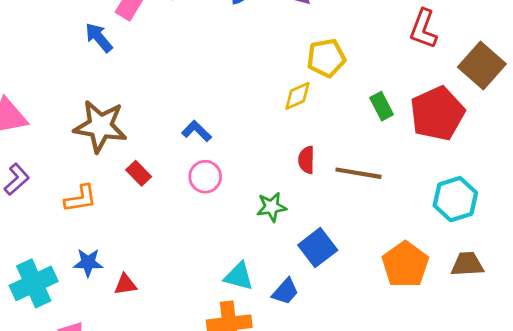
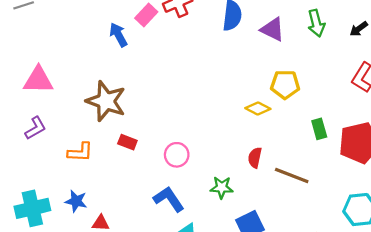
yellow diamond: (297, 96) -> (258, 108), turned 40
blue L-shape: (197, 131) -> (169, 199), moved, size x1.4
red rectangle: (139, 173) -> (127, 142), turned -36

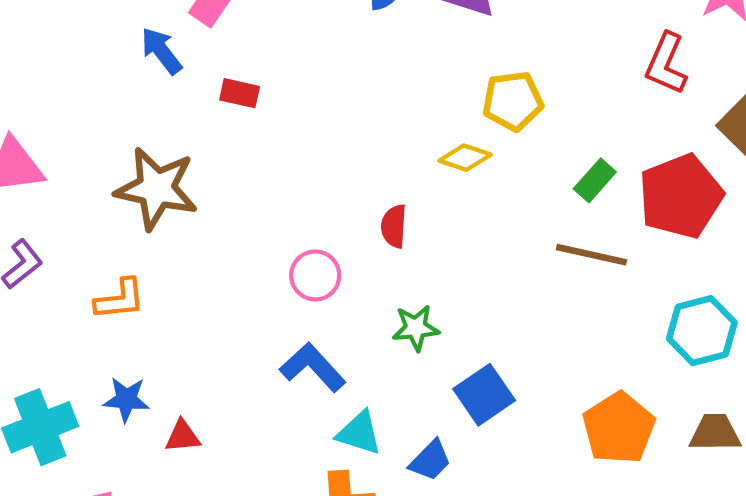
green rectangle: (319, 129) -> (595, 180), turned 66
red rectangle: (127, 142) -> (240, 93), moved
red semicircle: (255, 158) -> (394, 226), moved
brown line: (292, 175) -> (592, 255), moved

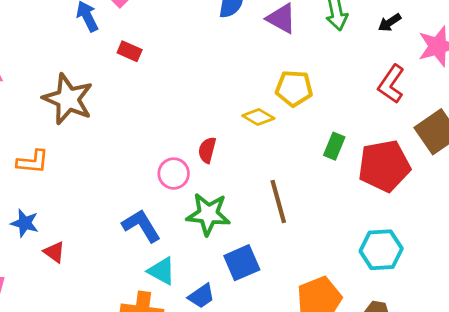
green rectangle: (595, 180) -> (334, 146), turned -30
brown line: (592, 255) -> (278, 202), moved, turned 51
pink circle: (315, 275) -> (174, 174), moved
green star: (416, 328) -> (208, 214), size x1.5
red triangle: (183, 436) -> (54, 252), turned 30

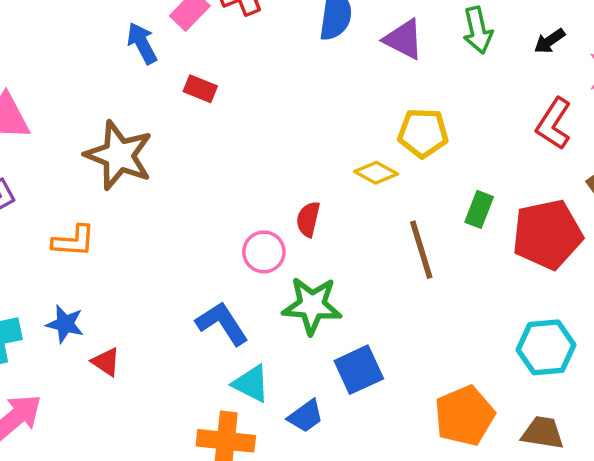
brown line: (278, 202) -> (421, 250), moved

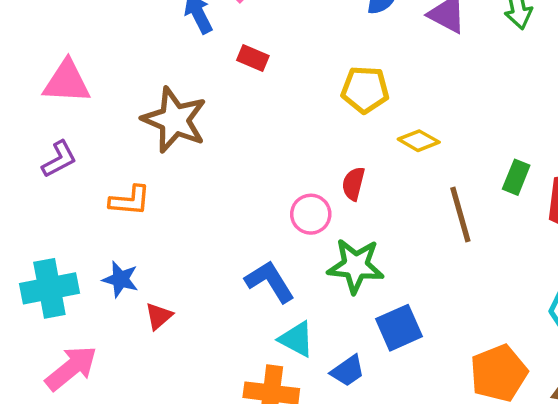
yellow pentagon: (423, 133) -> (365, 90), moved
red triangle: (106, 362) -> (159, 316), turned 44

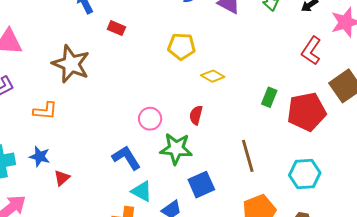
red semicircle: (353, 184) -> (196, 115), moved
brown line: (460, 215) -> (248, 156), moved

